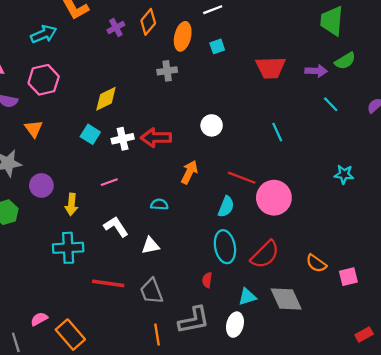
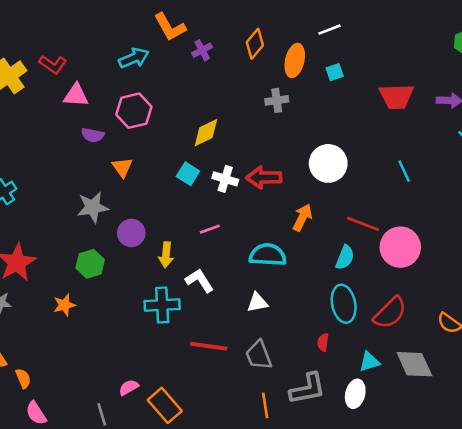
purple cross: (116, 27) -> (202, 50), moved
white circle: (212, 125) -> (328, 163), size x1.5
white cross: (123, 139) -> (225, 179), turned 30
cyan semicircle: (159, 204) -> (268, 255), size x1.8
white L-shape: (116, 227) -> (199, 281), moved

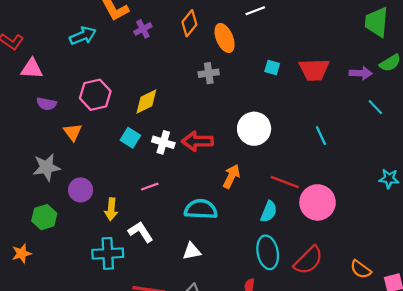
orange ellipse: (295, 60) -> (225, 38), turned -36
cyan square: (335, 72) -> (272, 67), moved, turned 35
pink hexagon: (134, 111) -> (95, 95), moved

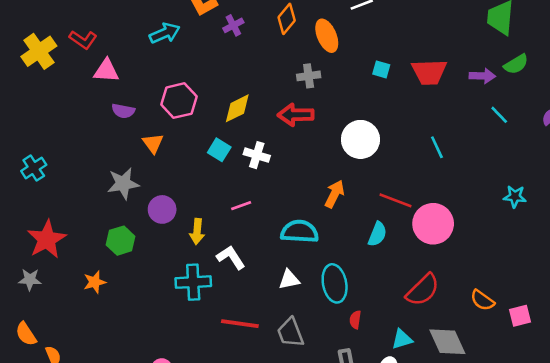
red arrow: (197, 141) -> (296, 115), moved
cyan ellipse: (268, 252) -> (335, 283), moved

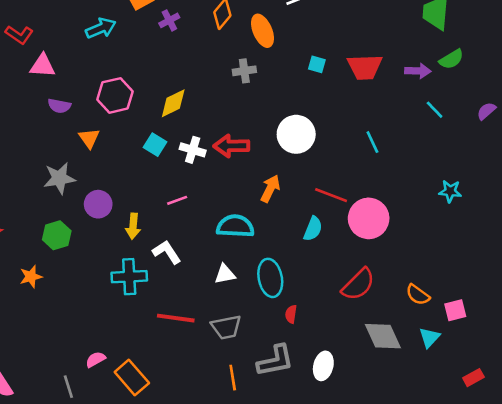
red arrow: (296, 115) -> (231, 146), moved
gray trapezoid: (290, 333) -> (226, 327), turned -80
cyan triangle: (402, 339) -> (429, 337), moved, turned -30

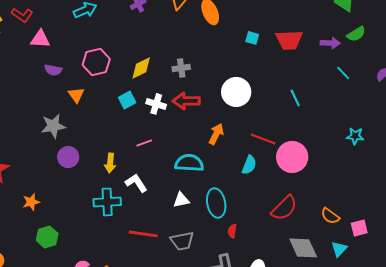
gray cross: (244, 71) -> (181, 68), moved
cyan square: (155, 145) -> (127, 100), turned 30
purple circle: (98, 204) -> (68, 157), moved
green hexagon: (57, 235) -> (47, 237), moved

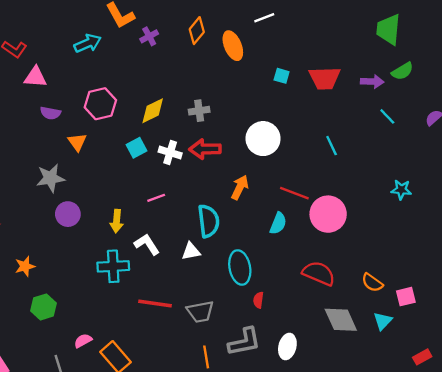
cyan semicircle: (189, 163) -> (208, 221), turned 80
white triangle: (181, 200) -> (191, 251), moved
red semicircle: (284, 208) -> (319, 273), turned -112

